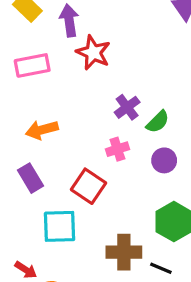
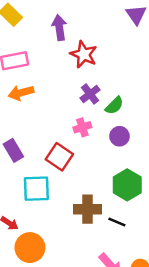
purple arrow: (69, 20) -> (59, 28), moved
red star: (93, 53) -> (84, 54), moved
orange arrow: (42, 130) -> (21, 93), moved

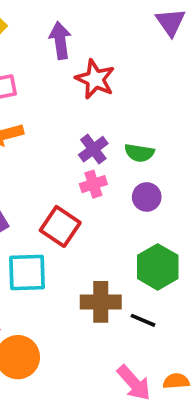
purple cross: (90, 94) -> (93, 149), moved
green semicircle: (114, 106) -> (139, 153), turned 54

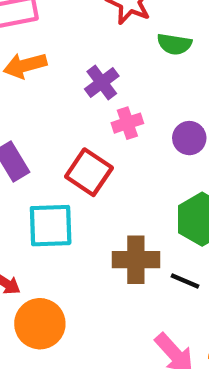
purple cross: (93, 149) -> (102, 83), moved
green semicircle: (139, 153) -> (174, 44), moved

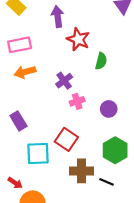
green semicircle: (174, 44) -> (101, 61), turned -84
red square: (89, 172) -> (66, 139), moved

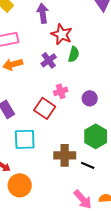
green semicircle: (101, 61) -> (74, 54), moved
purple cross: (64, 81) -> (49, 60), moved
red square: (66, 139) -> (45, 108), moved

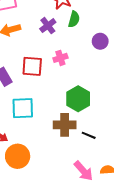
purple circle: (90, 98) -> (100, 41), moved
red square: (45, 108) -> (32, 66), moved, turned -30
green hexagon: (96, 136) -> (78, 99), moved

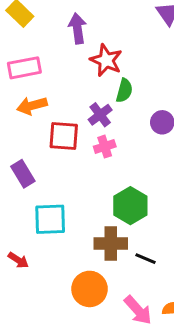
purple cross: (48, 26) -> (100, 115), moved
red square: (32, 66) -> (64, 136), moved
orange circle: (18, 156) -> (90, 289), moved

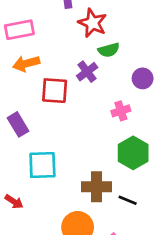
green semicircle: (124, 91) -> (109, 50), turned 60
pink cross: (105, 147) -> (121, 111), moved
green hexagon: (130, 206) -> (133, 153), moved

